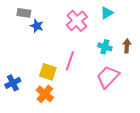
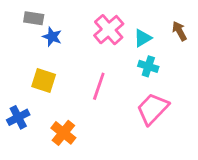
cyan triangle: (107, 13) -> (143, 38), moved
brown arrow: (127, 46) -> (179, 31), moved, turned -32
yellow square: (48, 72) -> (44, 81), moved

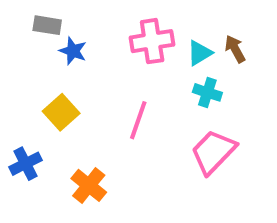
pink cross: (109, 30) -> (152, 41), turned 32
brown arrow: (179, 31) -> (235, 49), moved
yellow square: (44, 81) -> (61, 112), turned 30

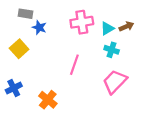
brown arrow: (235, 49) -> (126, 26), turned 96
yellow square: (61, 112) -> (19, 49), moved

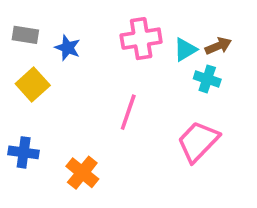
gray rectangle: (25, 14) -> (25, 35), moved
cyan cross: (112, 50) -> (207, 79), moved
blue cross: (14, 88) -> (24, 152), turned 35

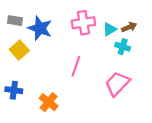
blue star: (68, 48) -> (40, 28), size x1.6

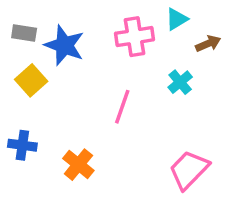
cyan triangle: (110, 29) -> (177, 19), moved
cyan cross: (123, 47) -> (180, 82), moved, turned 32
pink trapezoid: (117, 84) -> (189, 170), moved

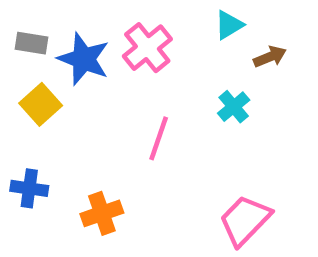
pink cross: (135, 37) -> (147, 48), moved, turned -30
orange cross: (78, 165) -> (102, 213), turned 32

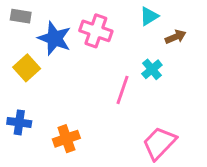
gray rectangle: (32, 43) -> (21, 16), moved
pink cross: (147, 48) -> (96, 31), turned -32
pink line: (159, 138) -> (122, 90), moved

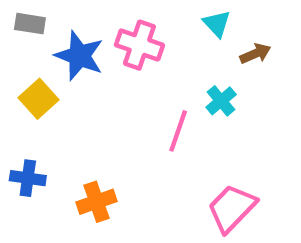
cyan triangle: (149, 16) -> (217, 24), turned -42

